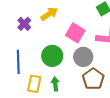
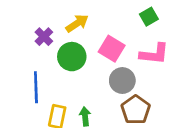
green circle: (52, 56) -> (72, 57), moved

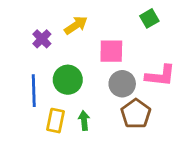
pink square: (112, 49) -> (111, 51), turned -30
pink L-shape: (154, 54) -> (160, 76), moved
green circle: (72, 57) -> (68, 80), moved

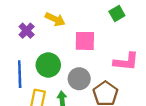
yellow arrow: (76, 25) -> (55, 19), turned 60
gray circle: (122, 84) -> (79, 79), moved

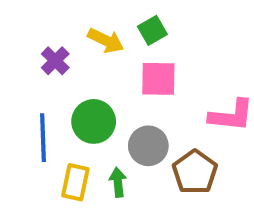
green square: (117, 14) -> (152, 30), moved

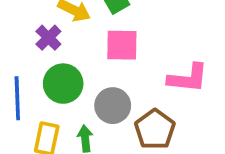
purple cross: (55, 61) -> (48, 38), moved

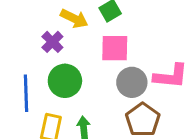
gray circle: (113, 106) -> (132, 82), moved

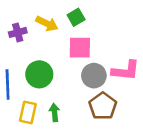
purple cross: (52, 42) -> (18, 32), moved, turned 30

